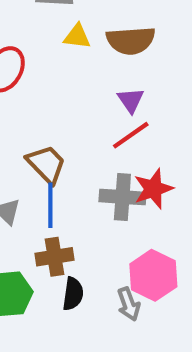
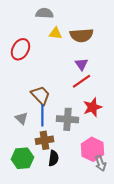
gray cross: (122, 197) -> (67, 119), moved
gray arrow: (129, 304) -> (100, 163), moved

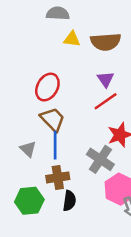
red ellipse: (20, 49) -> (47, 87), moved
gray cross: (67, 119) -> (100, 159), moved, turned 30

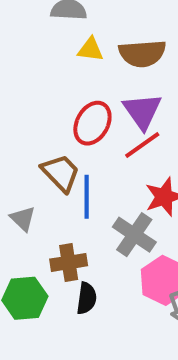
purple triangle: (106, 79) -> (142, 111), size x1.5
red ellipse: (47, 87) -> (92, 123), moved
blue line: (55, 145) -> (87, 197), moved

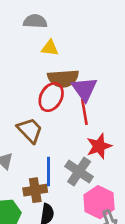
brown semicircle: (142, 53) -> (63, 78), moved
red line: (142, 145) -> (84, 112), turned -65
blue line: (87, 197) -> (48, 172), moved

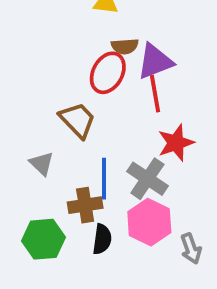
brown semicircle: (63, 78) -> (125, 46), size x0.6
purple triangle: (84, 89) -> (155, 61), turned 44
pink hexagon: (99, 202) -> (149, 222), moved

